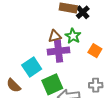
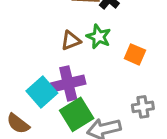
purple cross: (58, 51) -> (68, 83), moved

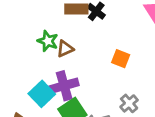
green star: (99, 37) -> (48, 41), moved
gray cross: (143, 107) -> (129, 103), turned -30

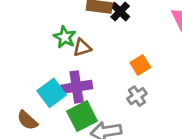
orange square: (121, 59) -> (140, 65), turned 30
gray cross: (129, 103) -> (137, 96), moved

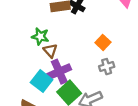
brown triangle: (82, 48) -> (50, 51), moved, turned -40
gray cross: (137, 96) -> (107, 67), turned 32

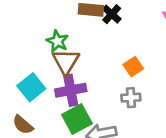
brown triangle: (50, 51) -> (66, 62), size x1.5
cyan square: (42, 81) -> (31, 87), moved

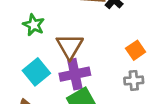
green star: (57, 41) -> (34, 25), moved

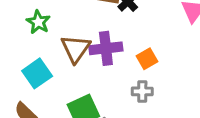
purple cross: (75, 74) -> (106, 48), moved

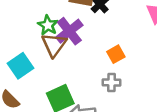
green star: (38, 22) -> (48, 25), moved
purple cross: (106, 48) -> (69, 31), moved, turned -32

